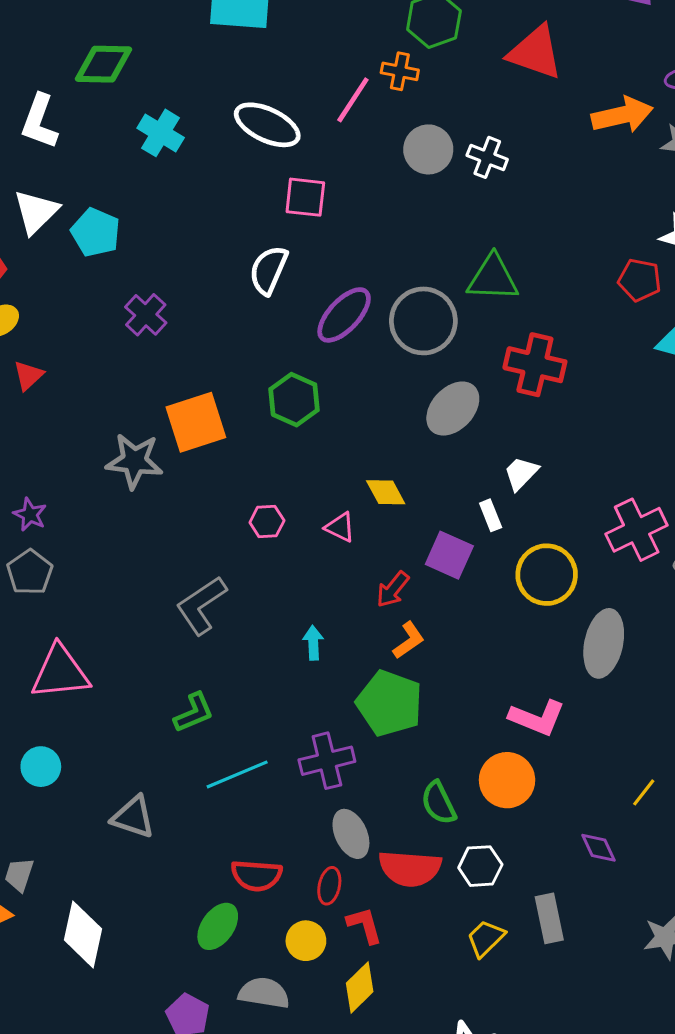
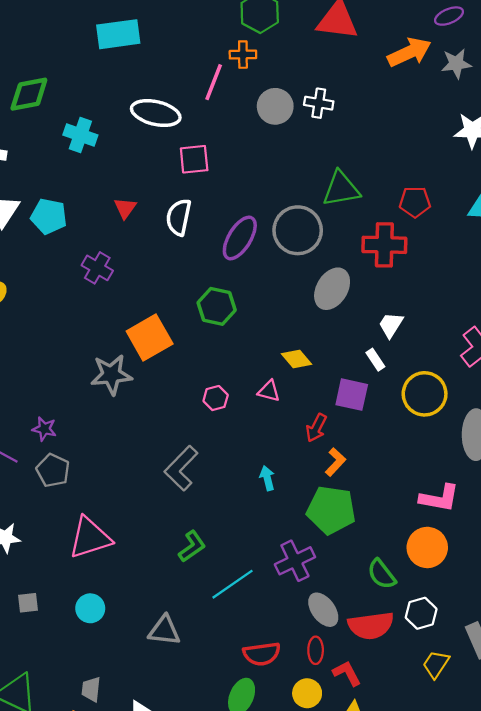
red pentagon: (640, 280) -> (415, 202), moved
red triangle: (28, 375) -> (125, 208), moved

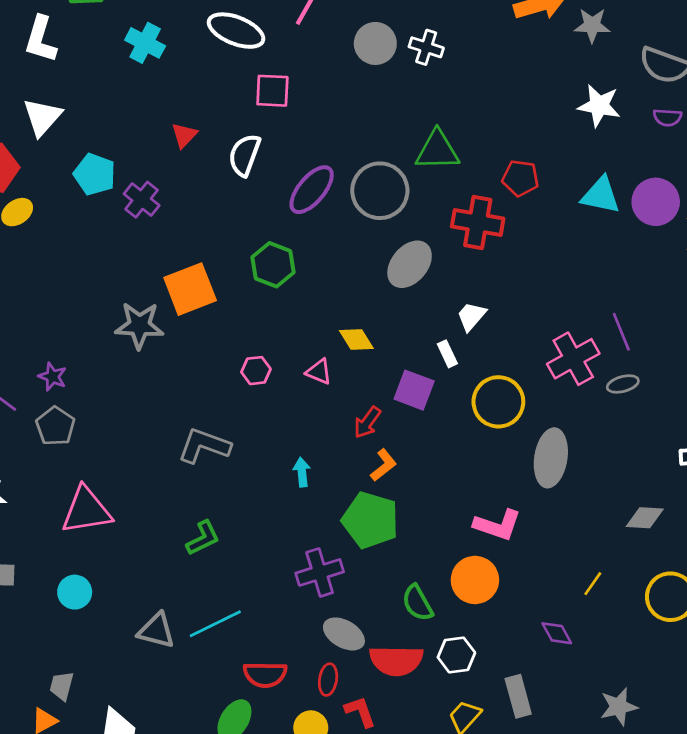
cyan pentagon: (49, 216) -> (95, 174), moved
gray L-shape: (181, 468) -> (204, 446), turned 57
cyan line: (233, 584) -> (215, 624), moved
gray ellipse: (323, 610) -> (344, 634), turned -32

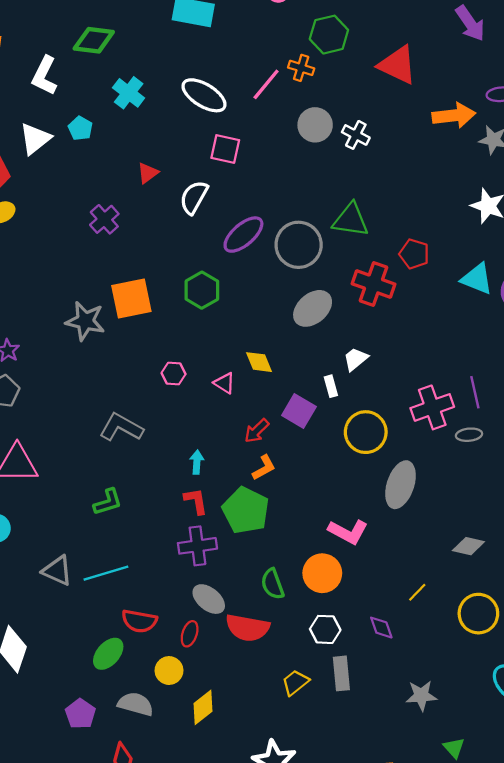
cyan pentagon: (95, 174) -> (80, 128), moved, size x0.7
white hexagon: (456, 655) -> (325, 629), moved
red L-shape: (360, 712) -> (196, 501), moved

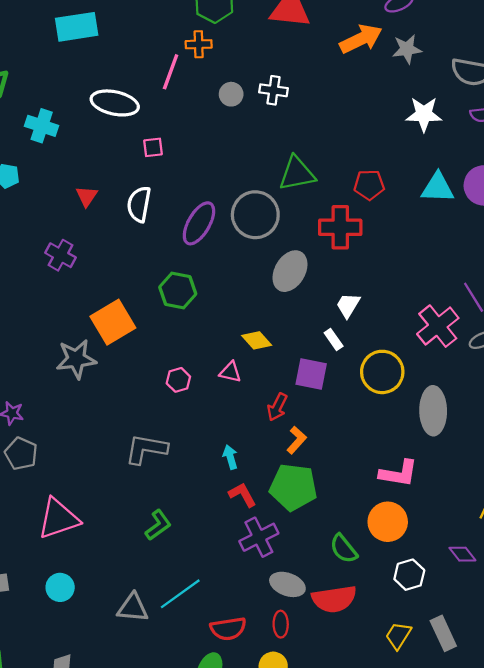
gray circle: (315, 125) -> (231, 94), size x0.7
pink square: (225, 149) -> (153, 147), size x0.7
gray rectangle: (341, 673) -> (443, 633), moved

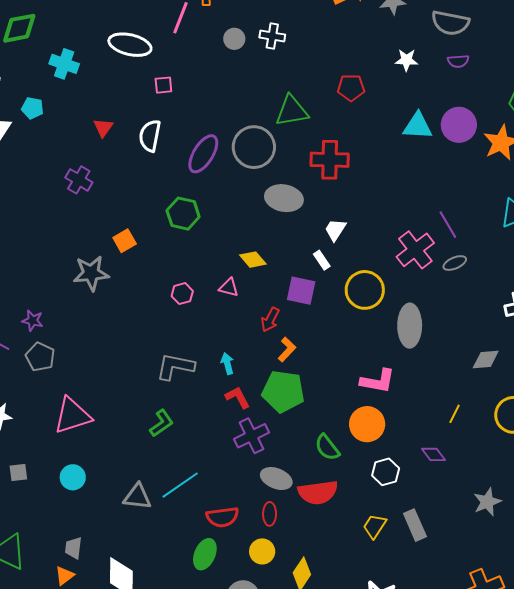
white star: (424, 114) -> (406, 60), size x0.7
red pentagon: (369, 185) -> (351, 88), moved
gray ellipse: (290, 271) -> (284, 198), turned 69
orange square: (113, 322) -> (125, 241), size x0.6
gray L-shape: (146, 449) -> (175, 367), moved

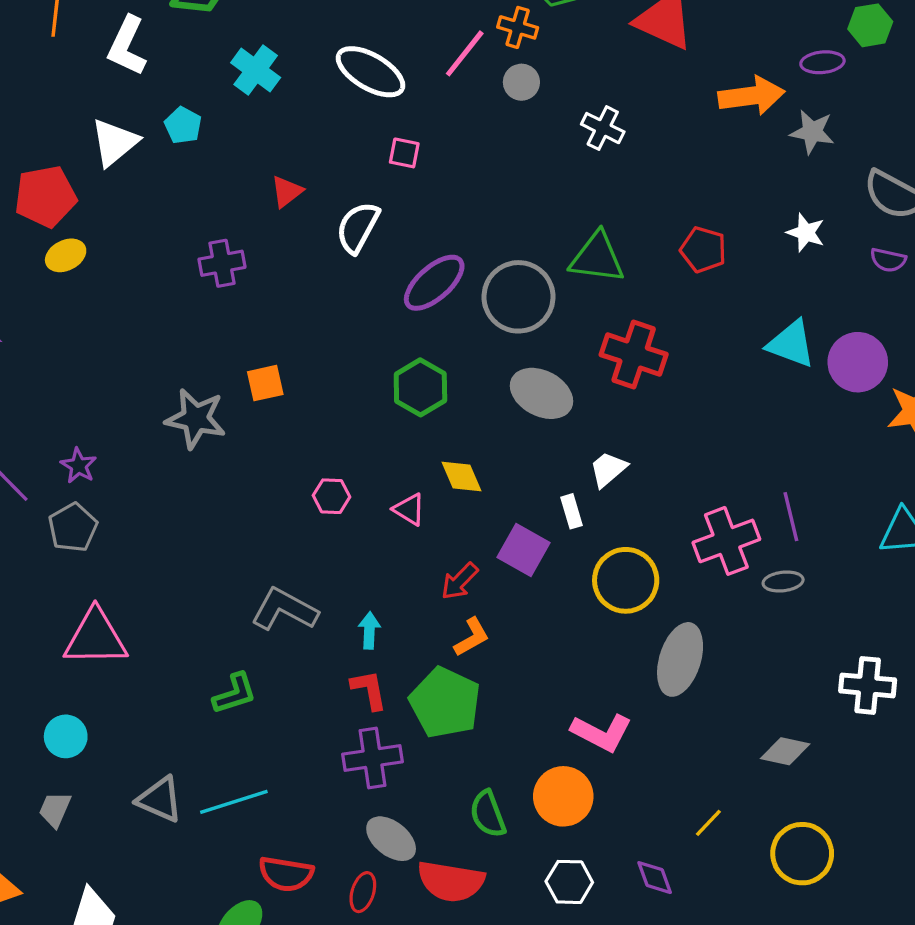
gray circle: (234, 39) -> (521, 82), moved
purple cross: (79, 180) -> (222, 263), turned 32
green hexagon: (183, 214) -> (420, 387), moved
gray trapezoid: (73, 548) -> (55, 809), moved

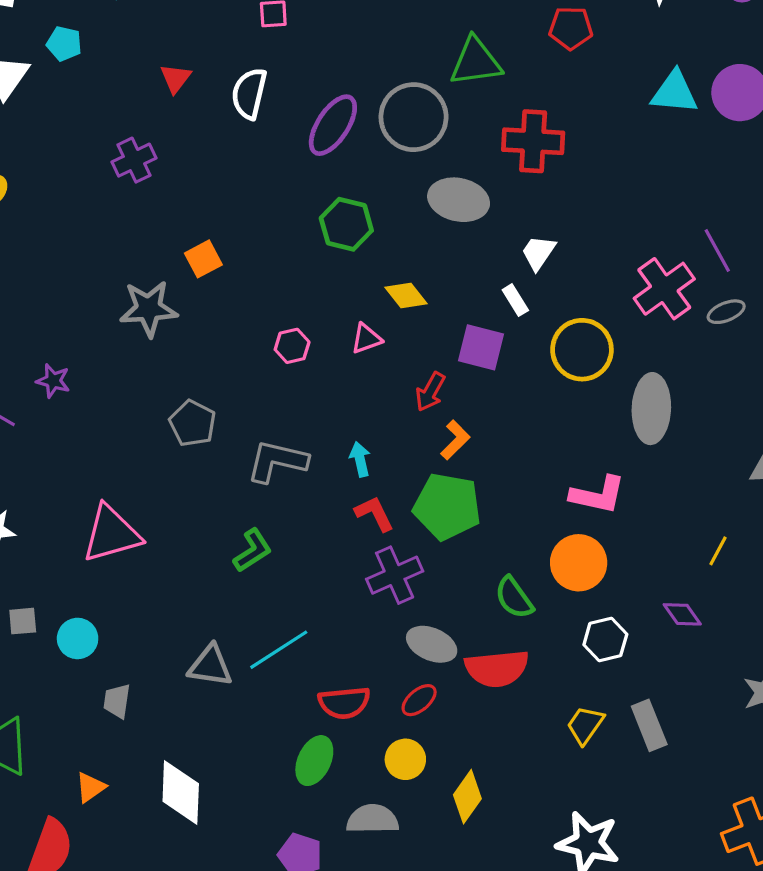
pink triangle: (409, 509) -> (366, 339), turned -36
gray pentagon: (73, 527) -> (193, 423), moved
cyan circle: (66, 736) -> (78, 638), moved
red ellipse: (363, 892) -> (419, 700), turned 48

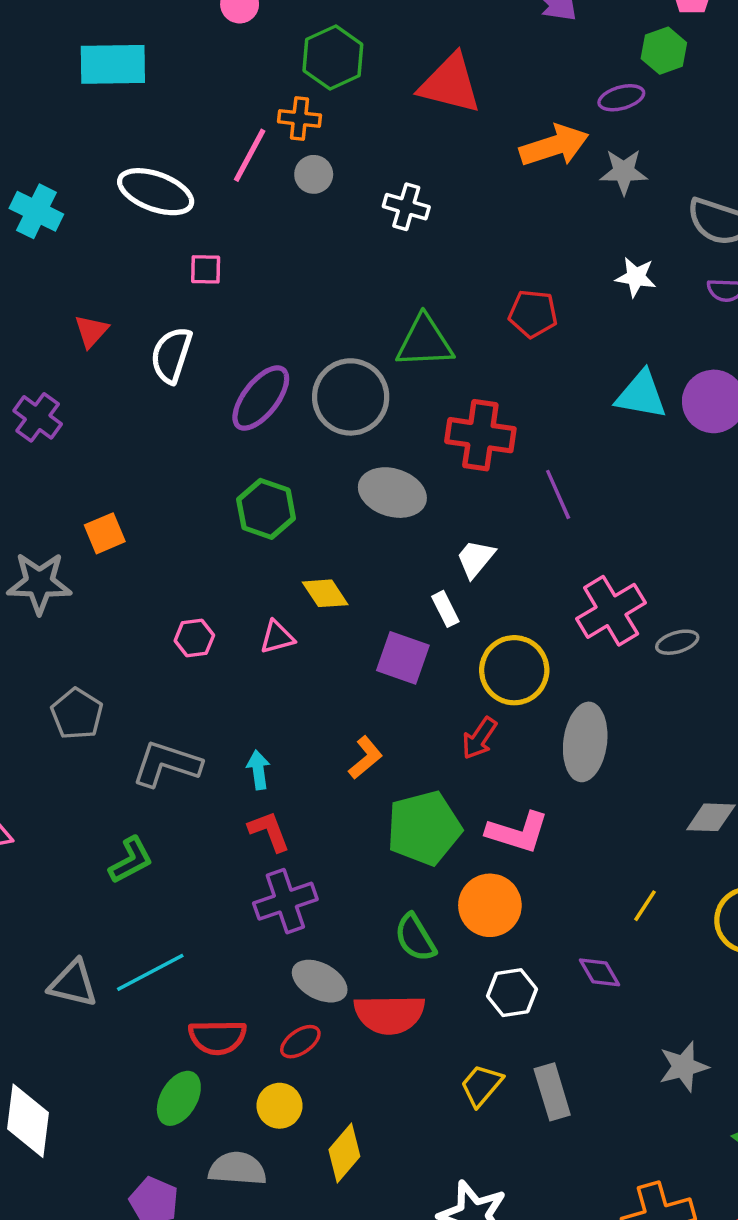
purple cross: (134, 160) -> (38, 417), turned -33
purple line: (717, 250) -> (558, 494), moved
red arrow: (430, 392) -> (479, 738), moved
green pentagon: (447, 506) -> (424, 828), moved, turned -30

